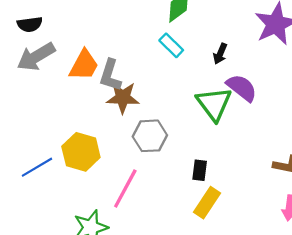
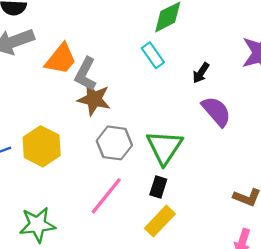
green triangle: (214, 104) -> (164, 147), moved
pink line: (125, 189) -> (106, 196), moved

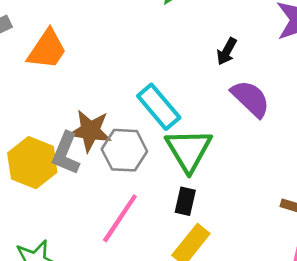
cyan rectangle: (153, 55) -> (159, 107), moved, size x1.4
gray L-shape: (86, 74) -> (66, 153), moved
brown star: (94, 99) -> (90, 131), moved

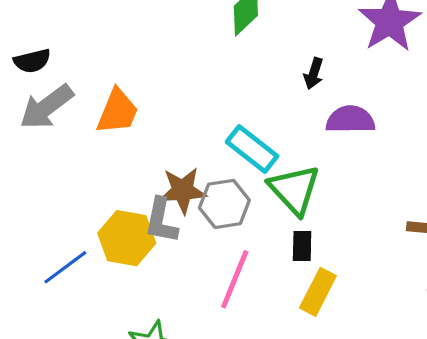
purple semicircle: (251, 99) -> (350, 120), turned -33

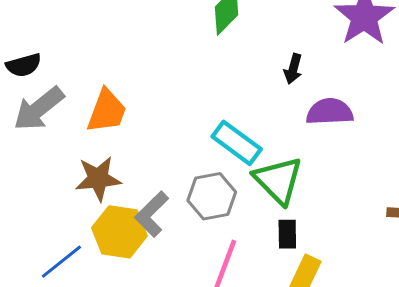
brown star: (183, 190) -> (98, 179), moved
gray L-shape: (161, 221) -> (152, 214), turned 36

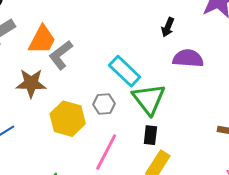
gray hexagon: (212, 196) -> (104, 104), size x0.7
gray L-shape: (152, 214) -> (61, 55), moved
yellow hexagon: (119, 232) -> (68, 119), moved

